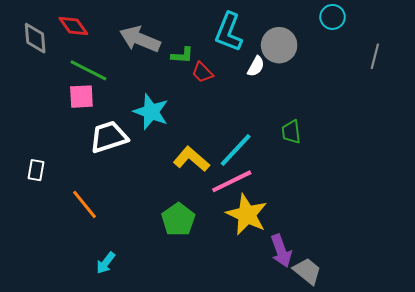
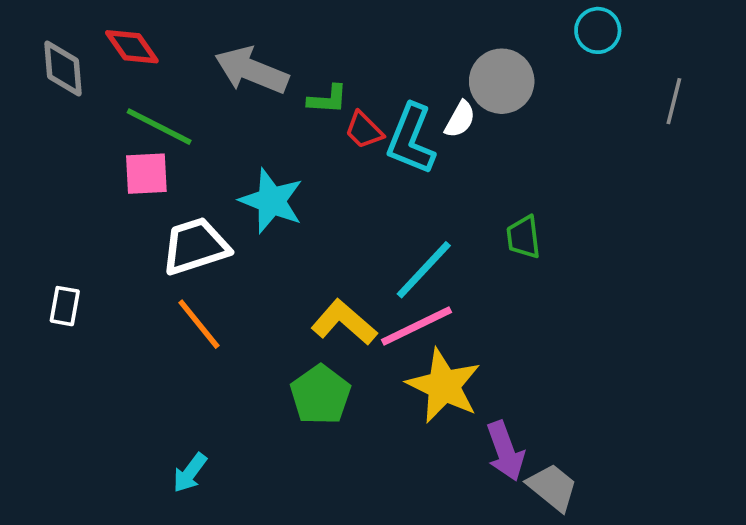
cyan L-shape: (229, 32) -> (411, 139), moved
yellow L-shape: (191, 159) -> (344, 322), moved
orange line: (84, 204) -> (199, 324), moved

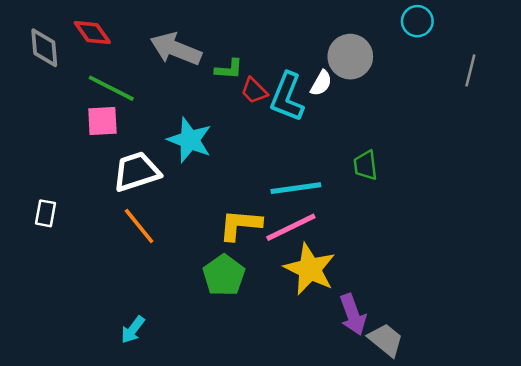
cyan line: (424, 270) -> (296, 188), turned 39
yellow L-shape: (344, 322) -> (240, 225), turned -36

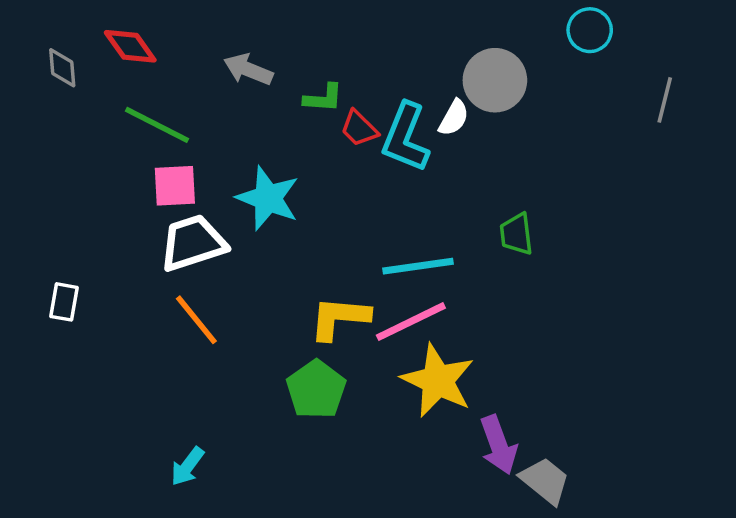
gray diamond: (44, 48) -> (62, 68), size x0.7
gray arrow: (176, 49) -> (248, 69), size x0.7
pink square: (102, 121) -> (175, 186), moved

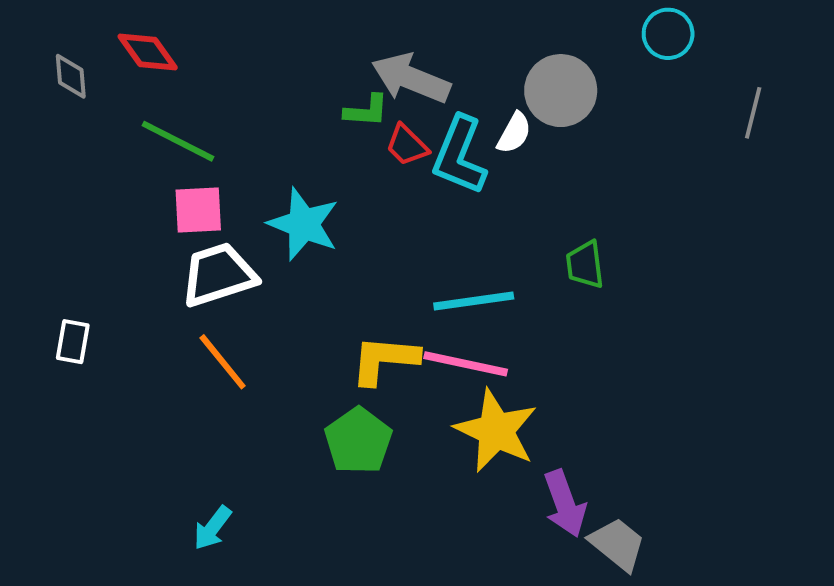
gray arrow: (248, 69) -> (411, 78), moved, size x1.4
pink line: (411, 322) -> (466, 364), turned 38

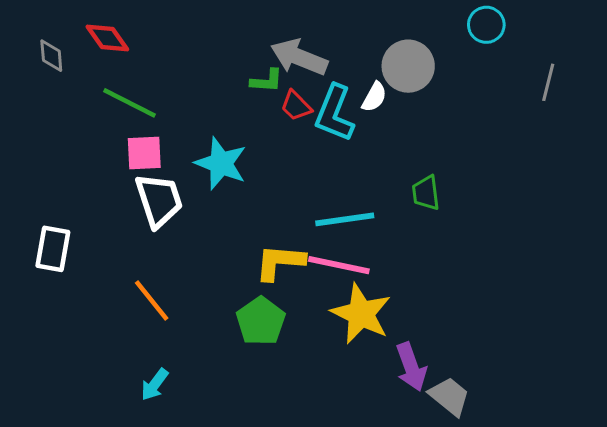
white trapezoid: (219, 275) -> (159, 200), turned 90
white rectangle: (73, 342) -> (53, 249), size x1.4
orange line: (223, 362) -> (152, 300), moved

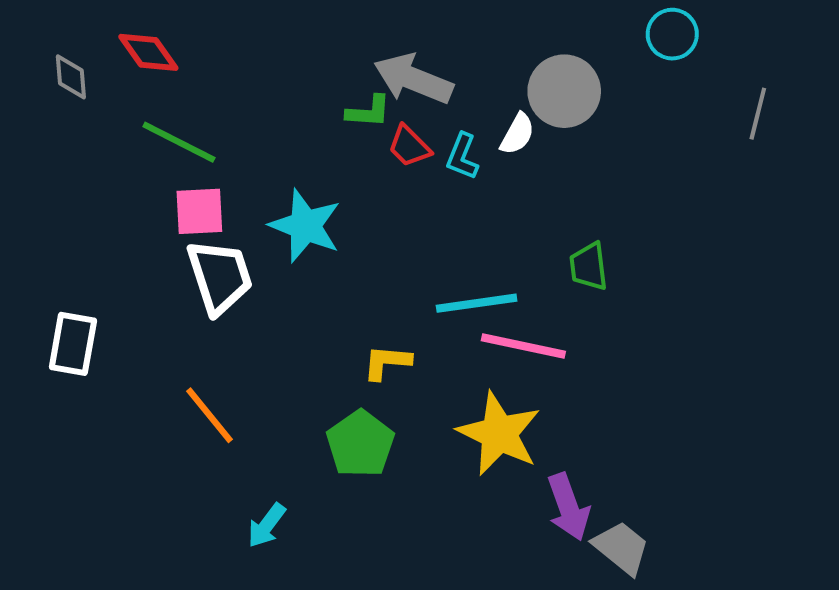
cyan L-shape: (334, 113) -> (462, 156), size x0.6
yellow L-shape: (280, 262) -> (387, 362), size x0.7
pink line: (339, 265) -> (523, 346), moved
cyan arrow: (155, 385) -> (267, 525), moved

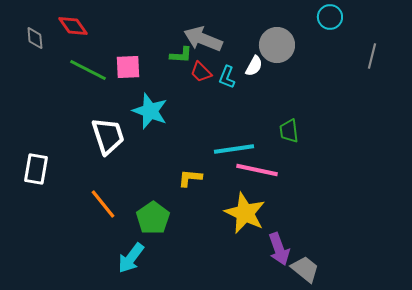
pink square: (199, 211) -> (128, 67), moved
green pentagon: (360, 444) -> (153, 218), moved
cyan arrow: (267, 525) -> (131, 258), size x1.4

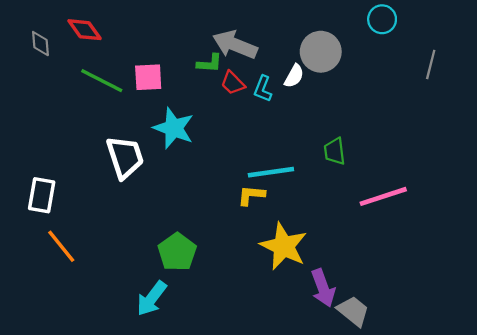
pink line: (257, 170) -> (383, 196), moved, turned -30
yellow L-shape: (190, 178) -> (251, 195), moved
orange line: (103, 204) -> (61, 246), moved

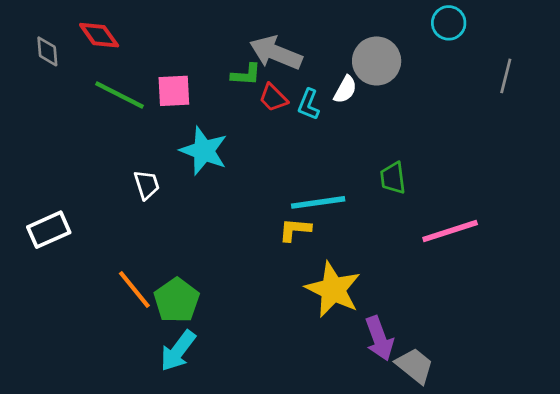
white trapezoid: (125, 157) -> (147, 185), size x0.6
white rectangle: (42, 195) -> (49, 230), turned 56
orange line: (61, 246) -> (134, 290), moved
green pentagon: (177, 252) -> (177, 300), moved

